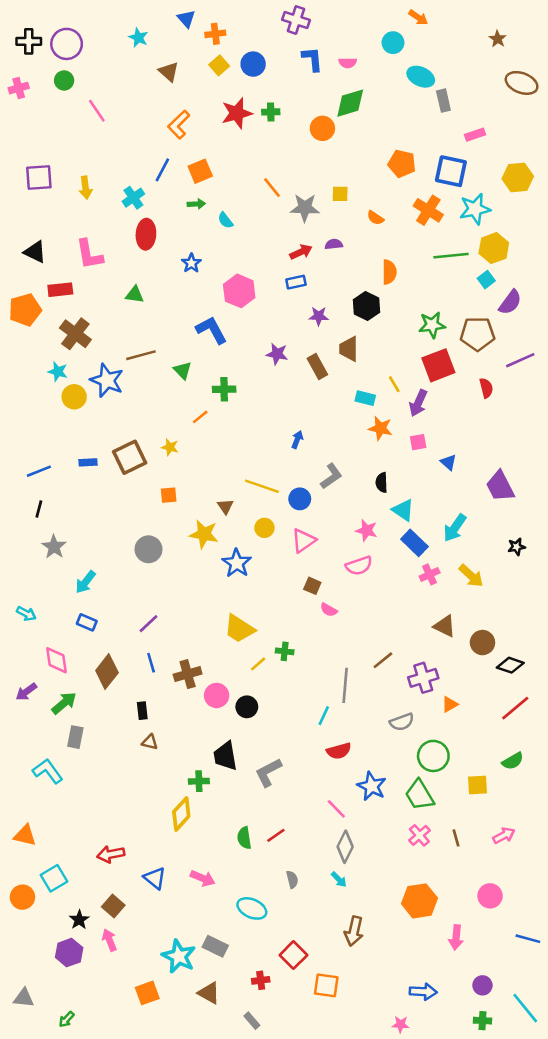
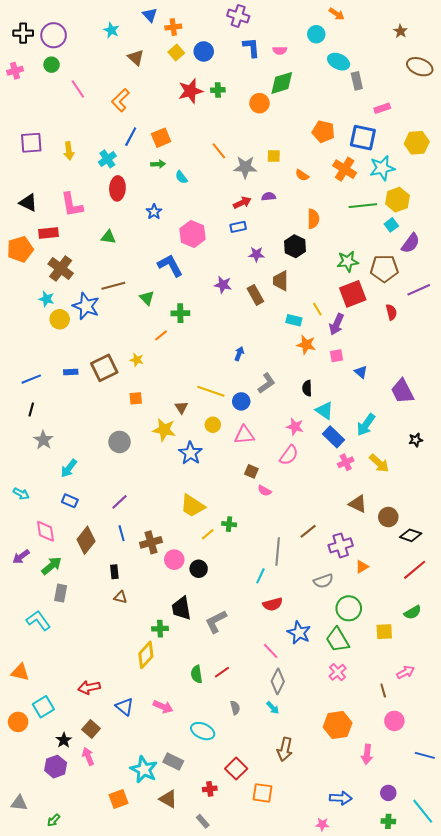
orange L-shape: (179, 125) -> (121, 100), moved
pink triangle: (304, 540) -> (244, 435), turned 30
pink semicircle: (359, 566) -> (289, 455), turned -35
brown line: (456, 838) -> (383, 690), moved

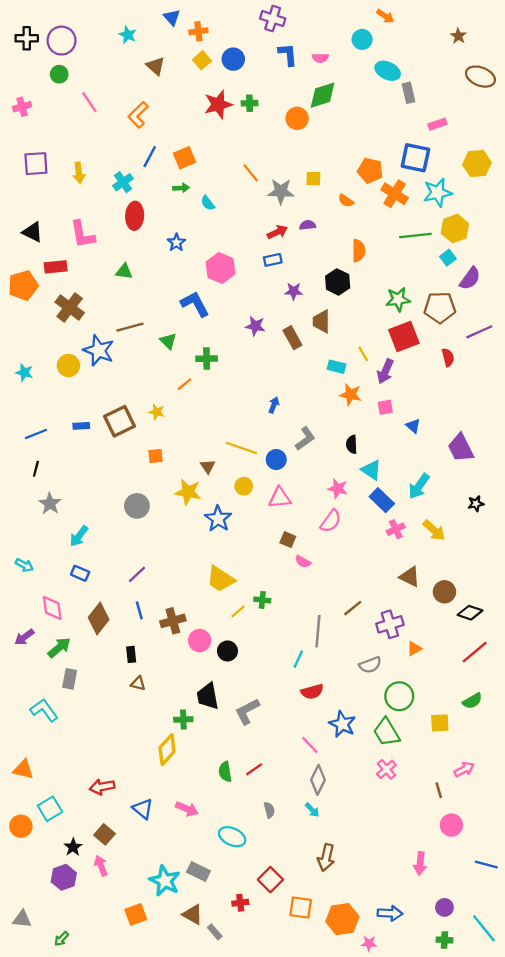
pink cross: (15, 71) -> (22, 107), moved
orange pentagon: (323, 132) -> (370, 171), moved
cyan star: (46, 299) -> (24, 372), moved
orange hexagon: (338, 725) -> (342, 919), moved
gray rectangle: (203, 821) -> (215, 932), moved

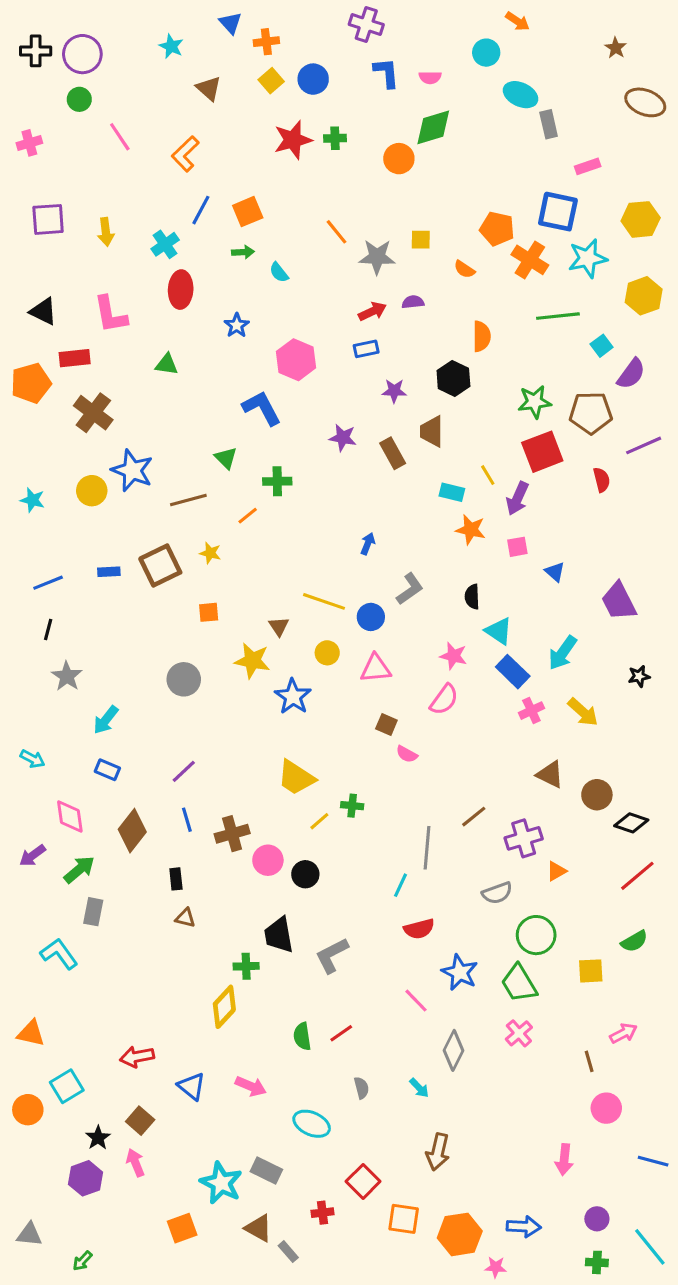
yellow hexagon: (455, 229) -> (644, 296), moved
brown line: (130, 327) -> (188, 500), moved
gray diamond: (318, 780) -> (453, 1050), moved

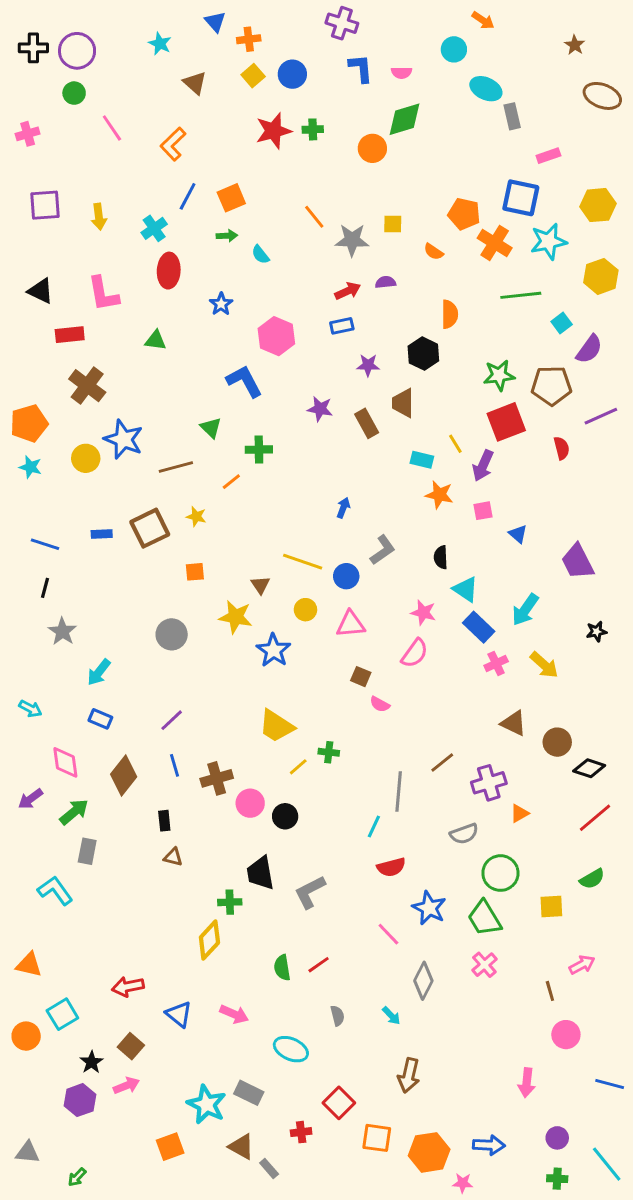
orange pentagon: (31, 383) -> (29, 423), moved
blue line: (48, 583) -> (45, 544), turned 40
pink arrow: (135, 1163) -> (126, 1085), turned 90

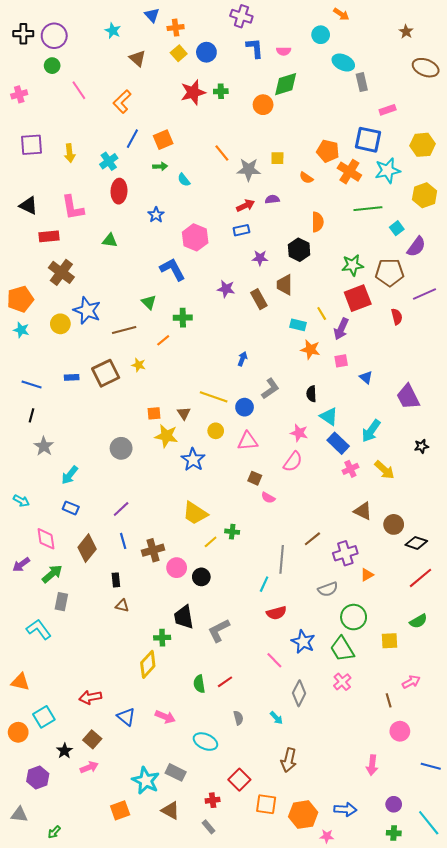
orange square: (195, 572) -> (154, 413), moved
purple hexagon: (80, 1100) -> (38, 778), moved
gray rectangle: (269, 1168) -> (209, 827), moved

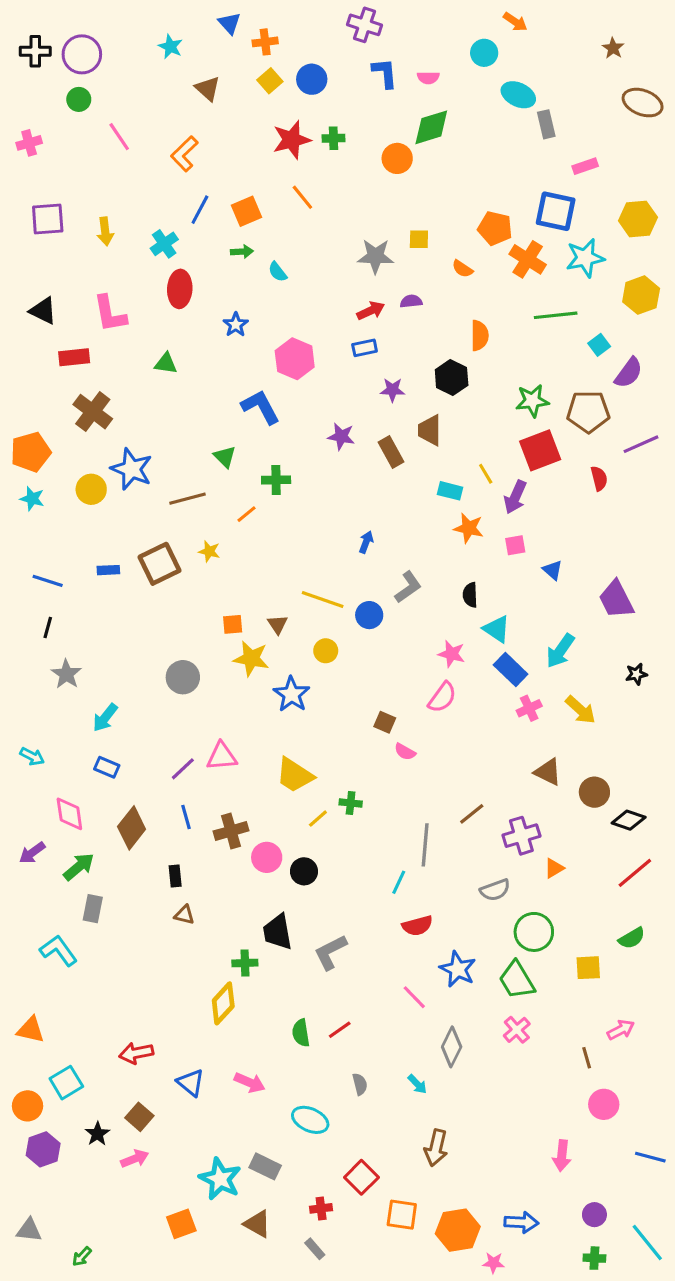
orange line: (222, 153) -> (302, 197), moved
pink triangle: (248, 441) -> (222, 756), moved
purple hexagon: (38, 778) -> (43, 1149), moved

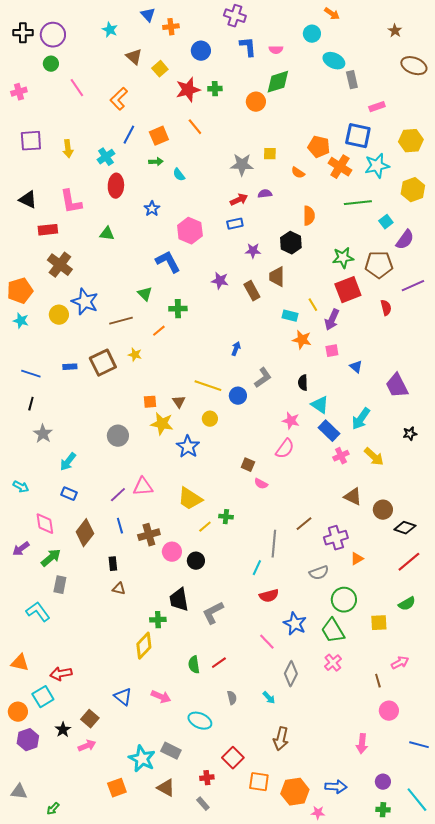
yellow square: (270, 81) -> (160, 69), moved
red arrow: (136, 1053) -> (61, 674), moved

